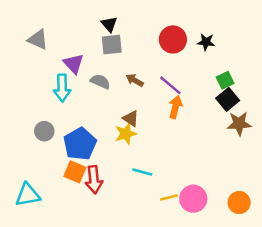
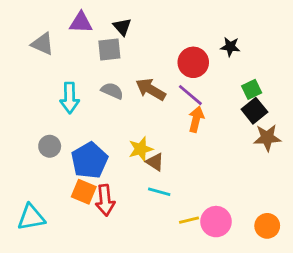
red circle: (173, 39) -> (193, 62), moved
gray square: (112, 45) -> (109, 50), moved
purple triangle: (74, 64) -> (81, 23), moved, turned -45
brown arrow: (135, 80) -> (151, 89), size x1.5
brown triangle: (131, 118) -> (155, 162), moved

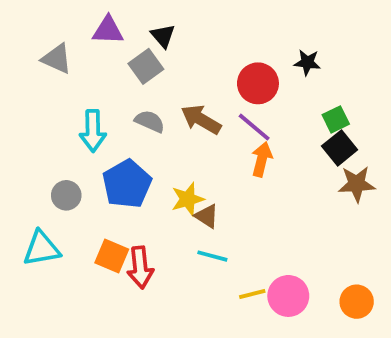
gray square: (109, 50) -> (146, 66), turned -30
blue pentagon: (89, 160) -> (127, 184), moved
cyan triangle: (31, 217) -> (42, 248), moved

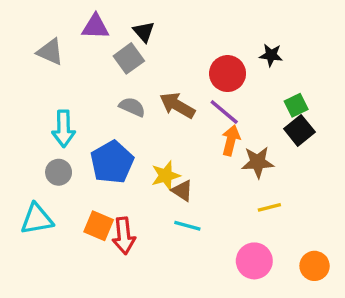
cyan arrow: (93, 131) -> (64, 129), moved
brown star: (357, 184) -> (258, 162), moved
yellow line: (252, 294) -> (269, 207), moved

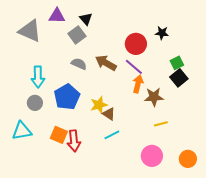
gray triangle: (50, 52) -> (30, 31), size x1.4
cyan line: (187, 226) -> (112, 135), turned -42

